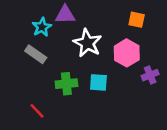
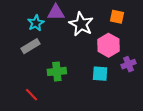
white star: (87, 43) -> (81, 24), moved
gray rectangle: (36, 54) -> (31, 46), turned -66
cyan square: (98, 82) -> (100, 74), moved

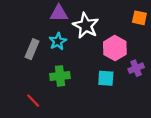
orange square: (117, 17) -> (139, 18), moved
cyan star: (36, 23) -> (58, 41), moved
gray rectangle: (31, 46) -> (32, 49), turned -36

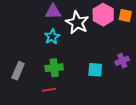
pink hexagon: (115, 48) -> (103, 15), moved
gray rectangle: (32, 49) -> (18, 71), moved
red line: (33, 101) -> (49, 90), moved, turned -56

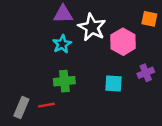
pink hexagon: (103, 15) -> (123, 42), moved
gray rectangle: (18, 71) -> (21, 107), moved
red line: (49, 90) -> (46, 105), moved

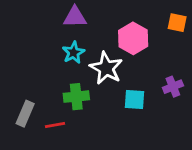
white star: (92, 27) -> (106, 68), moved
pink hexagon: (123, 42) -> (133, 38), moved
gray rectangle: (21, 107) -> (25, 114), moved

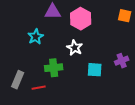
pink hexagon: (133, 38) -> (81, 19), moved
cyan star: (73, 53) -> (36, 37), moved
white star: (106, 68) -> (75, 48), size x0.7

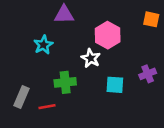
pink hexagon: (81, 19) -> (108, 35), moved

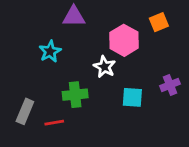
orange square: (151, 19) -> (159, 22), moved, turned -35

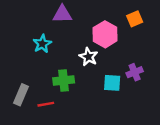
purple cross: (170, 85) -> (135, 72), moved

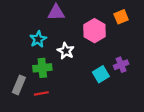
white star: (88, 57) -> (66, 51), moved
green cross: (64, 80) -> (42, 68), moved
cyan square: (112, 83) -> (101, 74), turned -35

